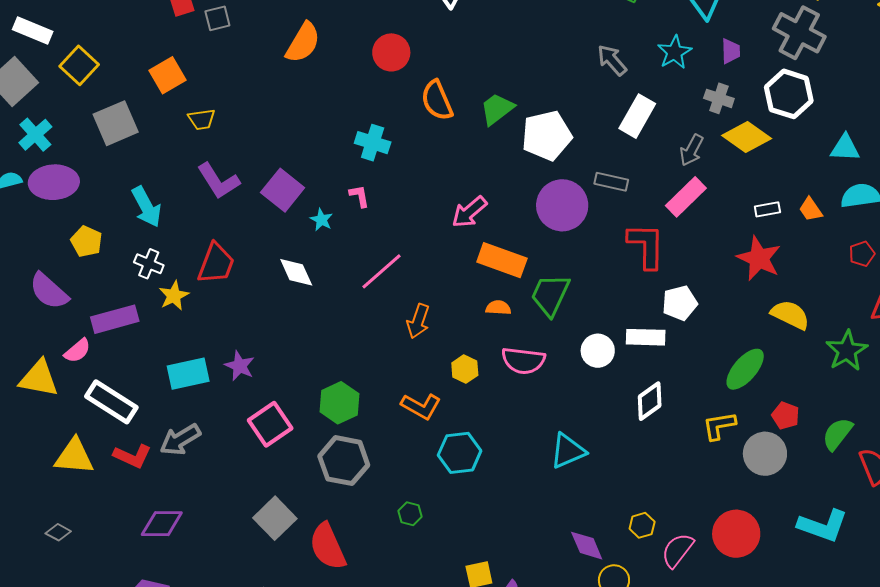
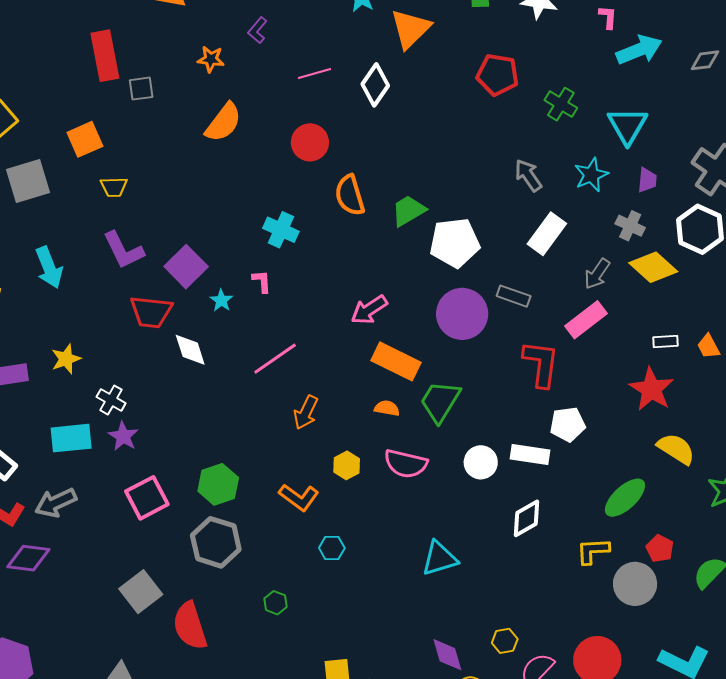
white cross: (149, 264) -> (111, 400), moved
red trapezoid: (216, 264) -> (151, 312), moved, turned 69
cyan hexagon: (460, 453) -> (332, 548), size x0.6
purple diamond: (162, 524) -> (28, 558), moved

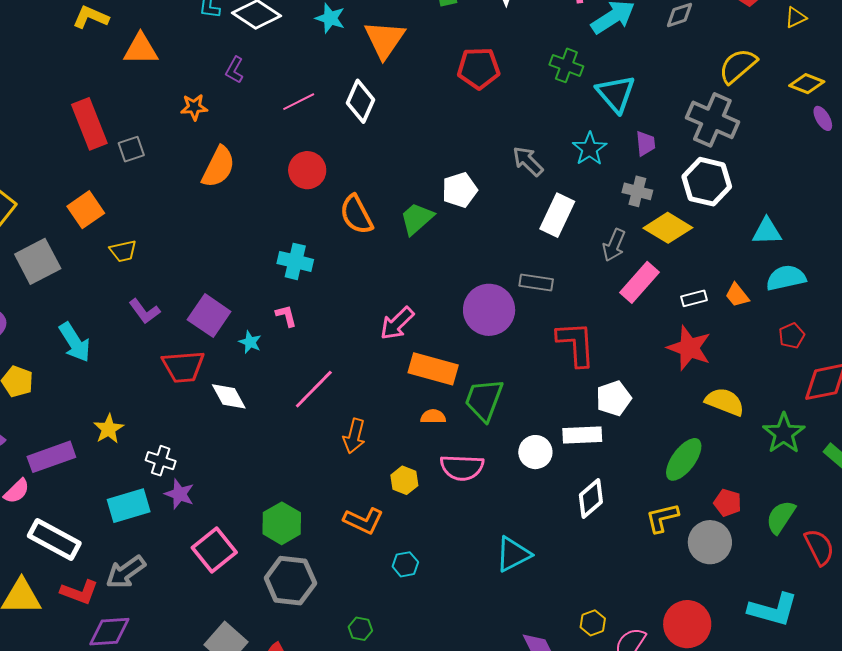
green cross: (561, 104) -> (566, 65), moved
white pentagon: (455, 243) -> (460, 190), moved, size x0.7
purple L-shape: (123, 250) -> (144, 311), size x0.7
pink rectangle: (586, 320) -> (640, 282), moved

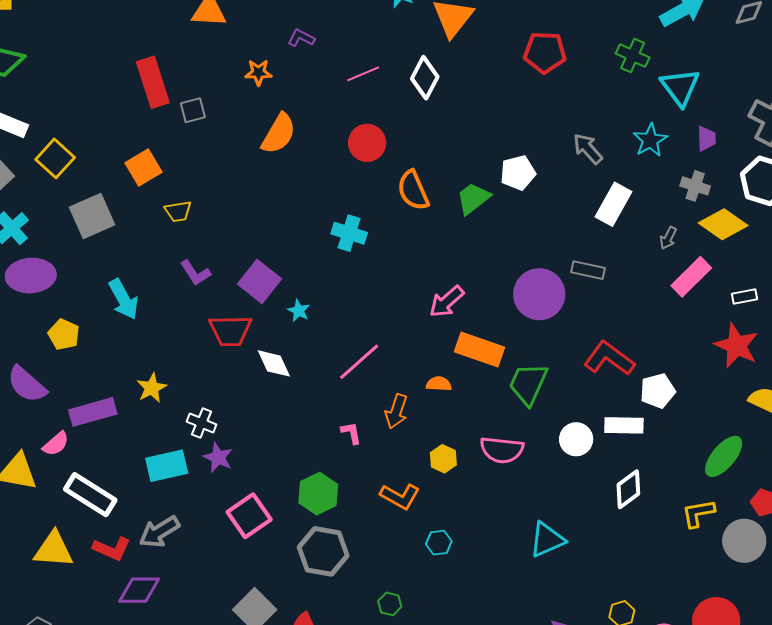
purple L-shape: (234, 70) -> (301, 38), turned 84
gray arrow: (614, 245) -> (668, 238), size x0.7
pink L-shape: (286, 316) -> (351, 433), moved
red L-shape: (576, 344) -> (609, 358), moved, turned -54
orange semicircle: (433, 417) -> (439, 384), moved

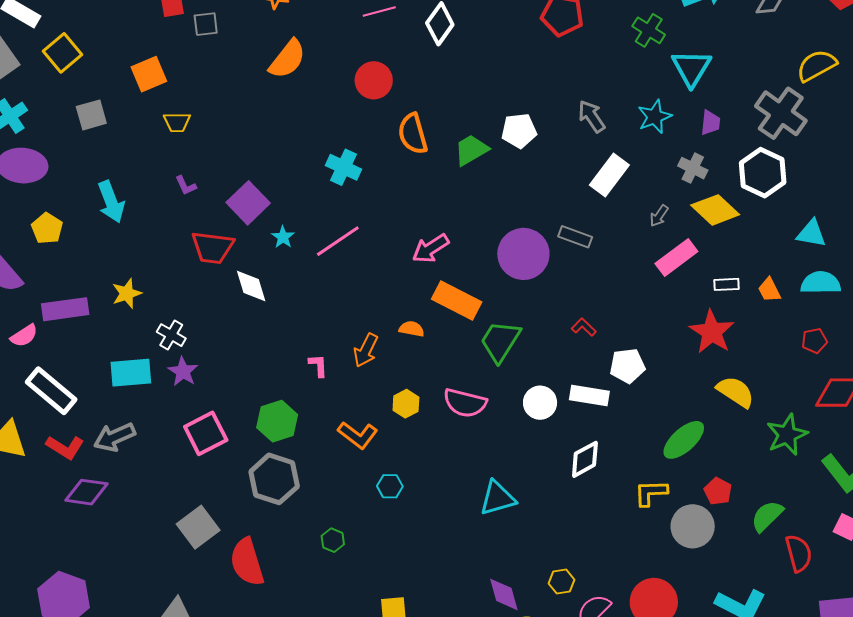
gray square: (92, 216) -> (91, 115), size x0.7
purple L-shape: (195, 273) -> (186, 186), size x0.7
red L-shape: (609, 358) -> (584, 327), size x0.5
pink line: (359, 362) -> (338, 241), moved

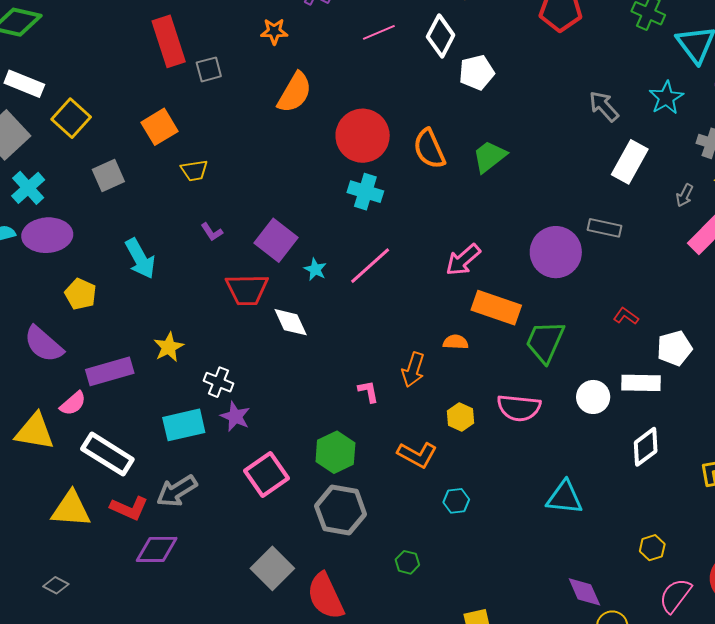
red circle: (374, 80) -> (363, 136), moved, size x1.4
white pentagon: (519, 131) -> (477, 72), moved
cyan triangle: (497, 498) -> (564, 498), turned 30
yellow hexagon: (561, 582) -> (652, 548), moved

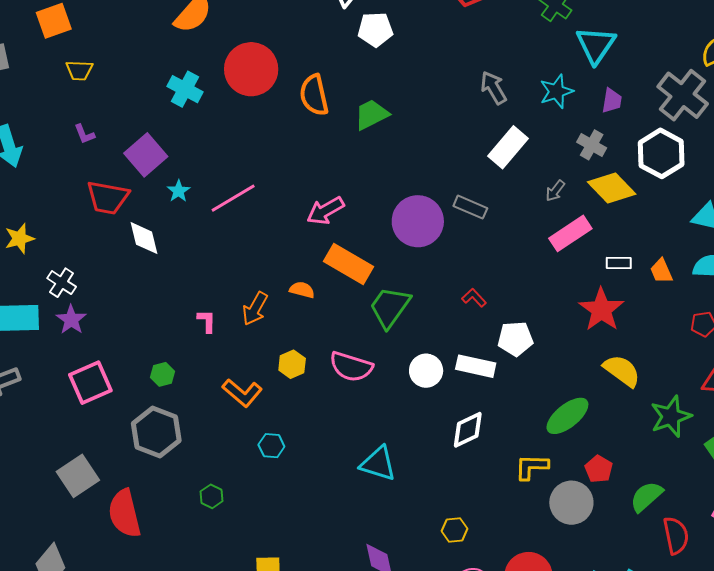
cyan cross: (365, 192) -> (185, 89), moved
green hexagon: (335, 452) -> (163, 374), size x0.6

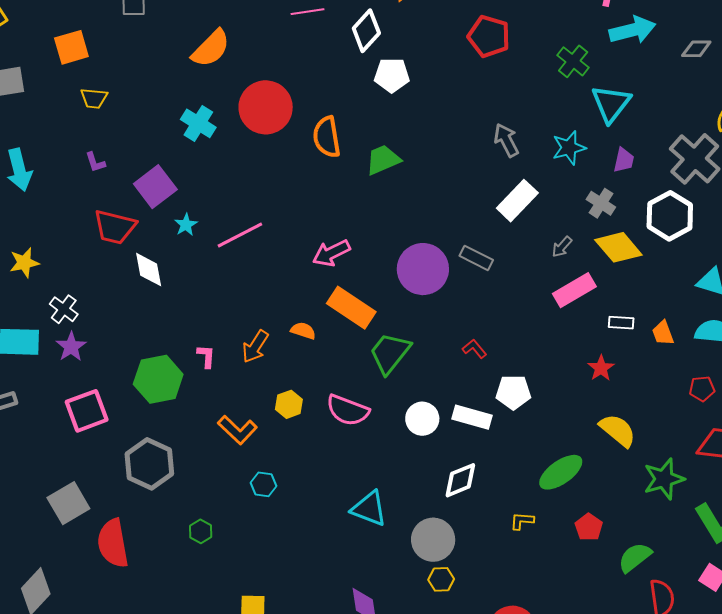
red star: (601, 310) -> (601, 368), size x0.6
green hexagon: (163, 374) -> (158, 379), moved, size x2.0
yellow L-shape: (532, 467) -> (522, 521), size x0.7
gray circle: (571, 503) -> (433, 540), moved

